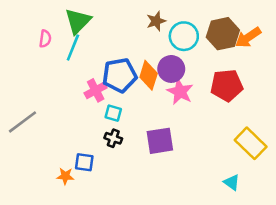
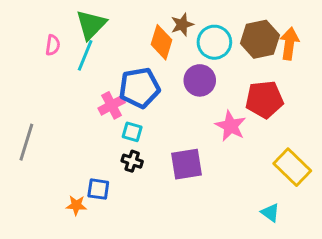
orange arrow: (248, 37) -> (289, 44), turned 132
orange diamond: (149, 75) -> (162, 42), moved
pink star: (180, 92) -> (231, 126), moved
gray line: (22, 122) -> (26, 142), turned -36

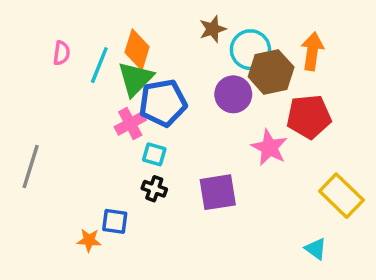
green triangle: (91, 25) -> (135, 79), moved
brown hexagon: (260, 39) -> (271, 72), moved
orange diamond: (162, 42) -> (137, 50), moved
orange arrow: (289, 44) -> (312, 51), moved

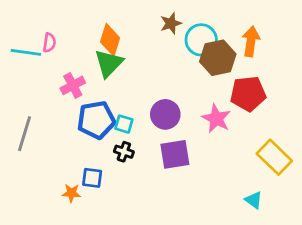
cyan line: (99, 65) -> (26, 52), moved, turned 76
purple circle: (233, 94) -> (165, 114), moved
blue pentagon: (163, 103) -> (96, 120), moved
pink cross: (130, 123) -> (73, 85), moved

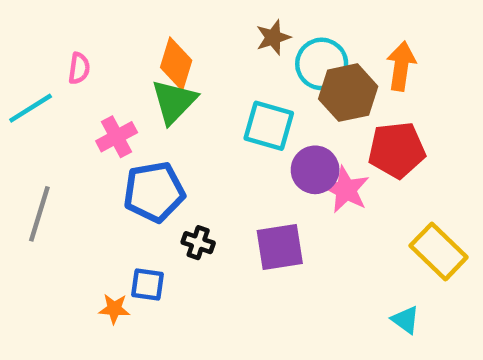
cyan line: (26, 52) -> (31, 108), moved, turned -40
purple circle: (165, 114) -> (315, 170), moved
cyan square: (124, 124) -> (269, 126), moved, size x1.6

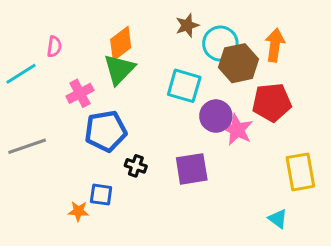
orange diamond: (176, 64) -> (121, 44), turned 36
gray line: (39, 214) -> (27, 146), turned 54
yellow rectangle: (439, 251) -> (300, 172), turned 36

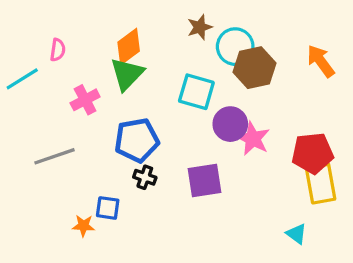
orange arrow: (275, 45) -> (321, 61), moved, turned -44
red pentagon: (272, 102) -> (313, 153), moved
blue pentagon: (106, 131) -> (137, 140), moved
gray line: (27, 146) -> (54, 156), moved

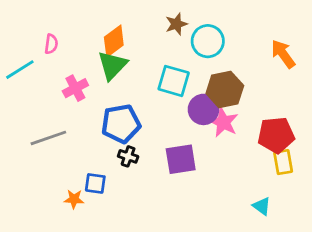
brown hexagon: (255, 68) -> (225, 90), moved
yellow rectangle: (321, 184) -> (283, 162), size x0.7

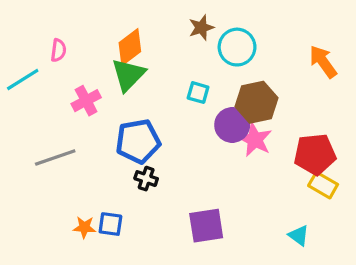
cyan square: (174, 81) -> (198, 93), size x0.6
purple square: (181, 159) -> (206, 226), moved
yellow rectangle: (283, 162) -> (323, 185), turned -50
blue square: (95, 183) -> (110, 224), moved

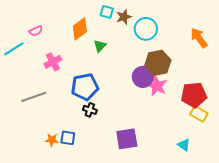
pink semicircle: (58, 50) -> (36, 31), turned 56
green triangle: (128, 75) -> (100, 46), moved, size x0.6
cyan square: (198, 93) -> (107, 12), moved

